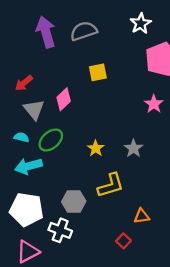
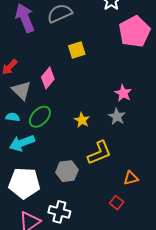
pink star: (154, 104) -> (123, 93), moved
white cross: (60, 230) -> (59, 212), moved

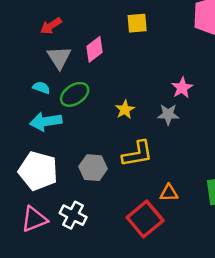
gray star: (117, 116) -> (168, 114), turned 30
red square: (117, 203) -> (145, 219), size x2.0

